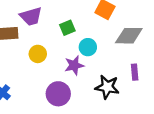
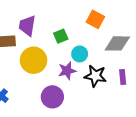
purple trapezoid: (31, 16) -> (27, 26), turned 115
yellow circle: (38, 54) -> (34, 60), size x1.6
black star: (107, 87) -> (95, 76), moved

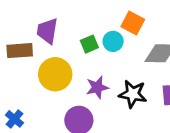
cyan circle: (80, 54) -> (113, 41), moved

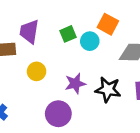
green square: (89, 44) -> (68, 34), moved
yellow circle: (55, 74) -> (37, 71), size x0.6

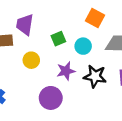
green square: (68, 34) -> (58, 39), moved
cyan circle: (90, 41) -> (83, 46), moved

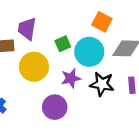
cyan circle: (83, 46) -> (89, 52), size x1.6
yellow circle: (31, 60) -> (34, 67), size x1.6

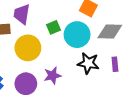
purple star: (71, 78) -> (52, 76), moved
purple circle: (55, 107) -> (26, 84), moved

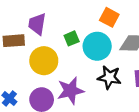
purple star: (52, 76) -> (70, 91), size x1.4

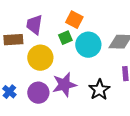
orange square: (109, 17) -> (74, 20), moved
black star: (109, 77) -> (99, 90), moved, turned 30

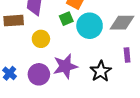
yellow circle: (40, 58) -> (41, 39), size x0.7

